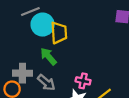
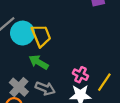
gray cross: (22, 73) -> (19, 87), turned -30
pink cross: (83, 81) -> (80, 75), turned 32

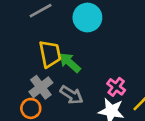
cyan circle: (22, 33) -> (87, 17), moved
yellow trapezoid: (41, 36) -> (50, 54), moved

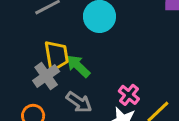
gray cross: (41, 87) -> (46, 76), moved

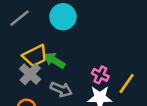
yellow trapezoid: (56, 56) -> (35, 56), turned 85

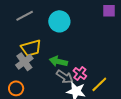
green arrow: (54, 60) -> (58, 61), moved, turned -30
gray arrow: (61, 89) -> (65, 77), moved

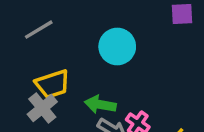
cyan circle: (59, 21) -> (117, 47), moved

